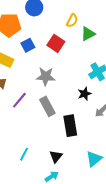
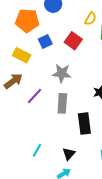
gray rectangle: (47, 106) -> (62, 103), turned 30

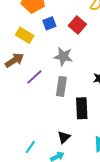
cyan line: (37, 150) -> (30, 147), moved

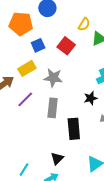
yellow rectangle: (25, 35) -> (27, 68), moved, turned -60

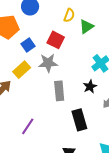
gray star: (53, 78) -> (48, 63), moved
purple line: (25, 99) -> (28, 126), moved
gray rectangle: (53, 108) -> (59, 91), moved

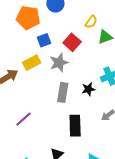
gray star: (48, 63) -> (59, 63), turned -30
black star: (90, 87) -> (88, 89), moved

